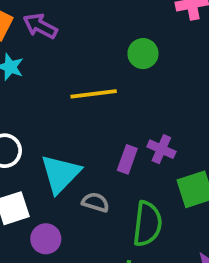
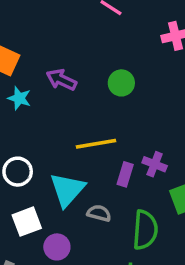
purple arrow: (40, 26) -> (61, 80), moved
green circle: (143, 54) -> (121, 83), moved
yellow line: (94, 94) -> (96, 144), moved

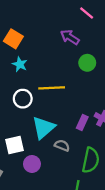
purple arrow: (61, 80) -> (70, 37), moved
yellow line: (96, 144) -> (52, 88), moved
white circle: (18, 172) -> (23, 99), moved

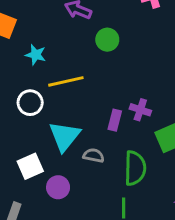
cyan star: (20, 64) -> (36, 55), moved

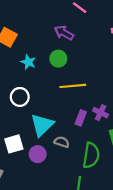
green circle: (107, 40) -> (58, 59), moved
yellow line: (66, 81) -> (73, 86), moved
purple circle: (58, 187) -> (38, 154), moved

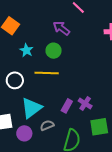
yellow line: (73, 86) -> (47, 73), moved
gray semicircle: (62, 142) -> (47, 125), turned -48

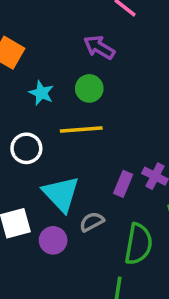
cyan triangle: (32, 108) -> (61, 194), turned -30

